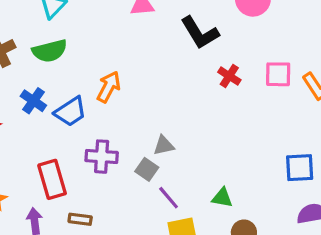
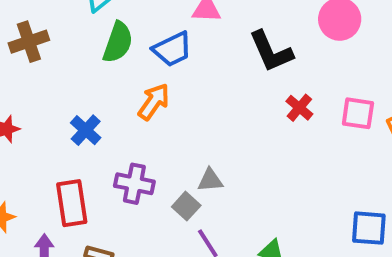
green semicircle: (50, 51) -> (118, 42), moved, turned -64
blue cross: (33, 101) -> (86, 130), moved
blue trapezoid: (70, 112) -> (172, 49), moved

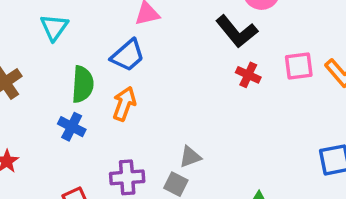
green semicircle: (118, 42) -> (83, 84), moved
black L-shape: (271, 52) -> (237, 31), moved
blue cross: (86, 130) -> (72, 127), moved

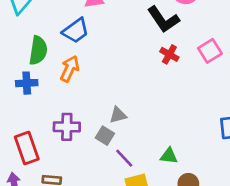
pink square: (299, 66) -> (210, 51), turned -30
blue cross: (72, 127) -> (27, 83), turned -35

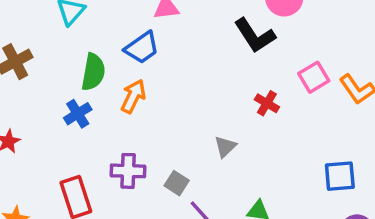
red cross: (169, 54) -> (267, 103), moved
blue cross: (27, 83) -> (78, 114), turned -30
gray triangle: (118, 115) -> (225, 147), moved, turned -30

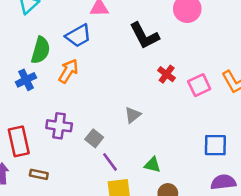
black L-shape: (255, 36) -> (144, 36), moved
pink square: (314, 77) -> (199, 85), moved
red cross: (267, 103) -> (167, 74), moved

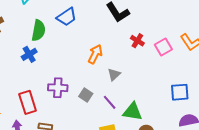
orange arrow: (68, 71) -> (95, 54), moved
purple line: (110, 162) -> (110, 102), moved
green triangle: (152, 165) -> (133, 112), size x1.5

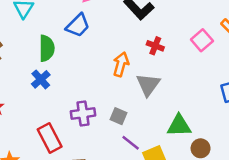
red cross: (137, 41) -> (155, 46), moved
gray triangle: (114, 74) -> (148, 85), size x1.5
purple line: (110, 102) -> (131, 143), moved

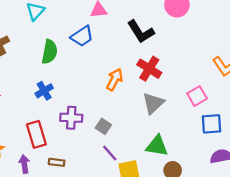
pink square: (202, 40) -> (197, 96), moved
red cross: (155, 46) -> (149, 69), size x1.5
blue cross: (41, 79) -> (44, 91), moved
gray triangle: (148, 85) -> (153, 103), moved

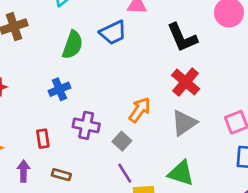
orange arrow: (115, 79) -> (140, 110), moved
red rectangle: (36, 134) -> (43, 139), size x0.6

